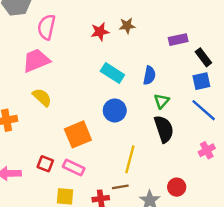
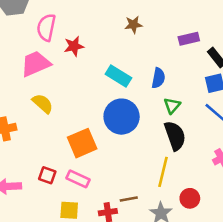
red star: (100, 32) -> (74, 46), moved
blue circle: (115, 110) -> (122, 117), size x1.4
yellow line: (130, 159) -> (163, 172), moved

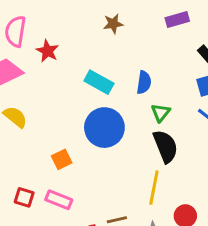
purple rectangle: (189, 39) -> (177, 19), moved
red star: (74, 46) -> (47, 51), turned -30
orange square: (82, 143) -> (62, 159), size x0.6

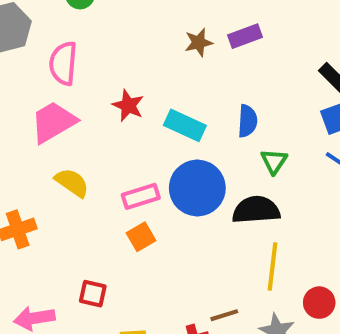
purple rectangle: (177, 19) -> (245, 36), moved
red star: (47, 51) -> (128, 105), moved
black semicircle: (166, 146) -> (256, 210), moved, turned -68
pink rectangle: (59, 200) -> (141, 196), moved, turned -35

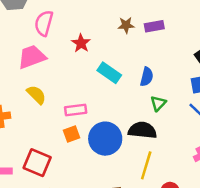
red star: (128, 105) -> (81, 43), moved
blue circle: (197, 188) -> (105, 139), moved
red square: (93, 294) -> (37, 163), size x1.6

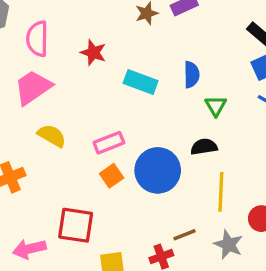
black semicircle: (142, 130) -> (204, 147), size x0.7

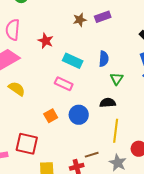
pink rectangle: (109, 143) -> (64, 84), moved, turned 42
blue circle: (158, 170) -> (79, 115), size x0.7

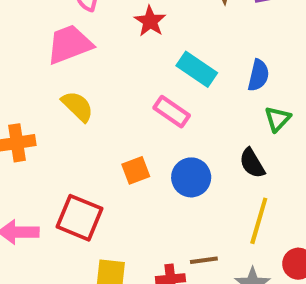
black semicircle: (108, 103) -> (252, 163), turned -126

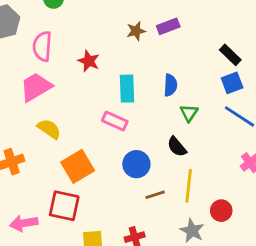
cyan rectangle: (197, 69) -> (127, 89), turned 64
orange square: (136, 170) -> (78, 166), moved, size x1.6
brown line: (204, 260) -> (155, 195), moved

